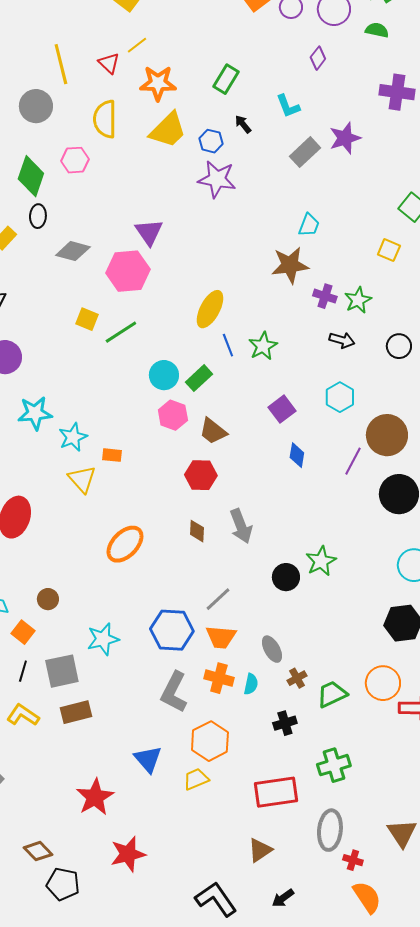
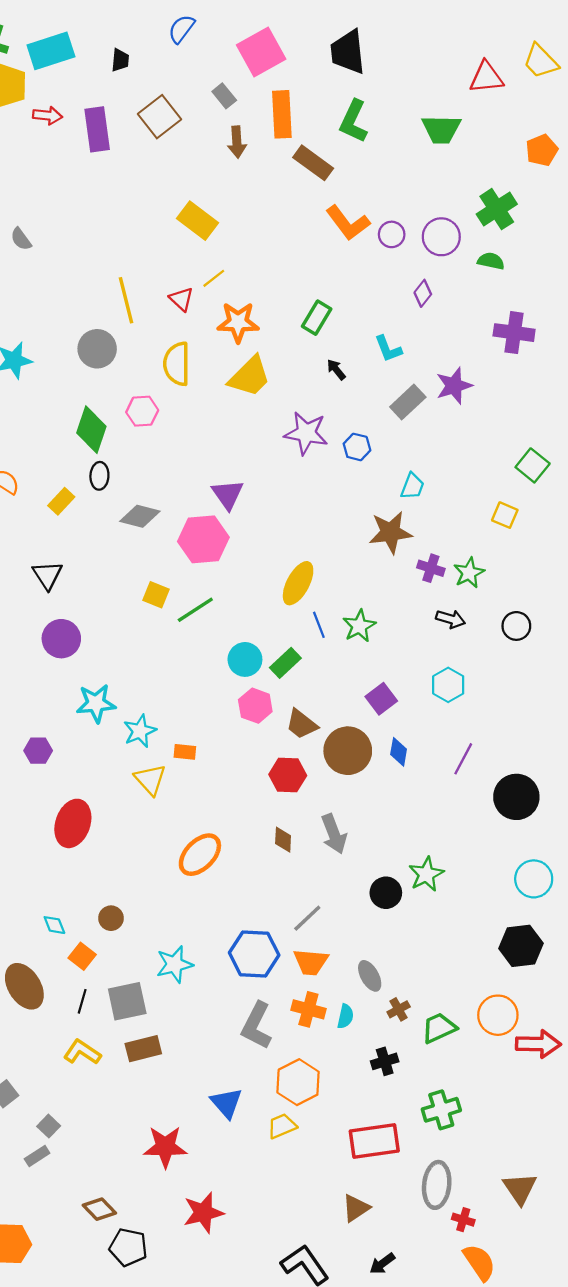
blue hexagon: (211, 141) -> (357, 447), moved
brown circle: (387, 435) -> (348, 751), moved
red star: (95, 797) -> (165, 1147), turned 30

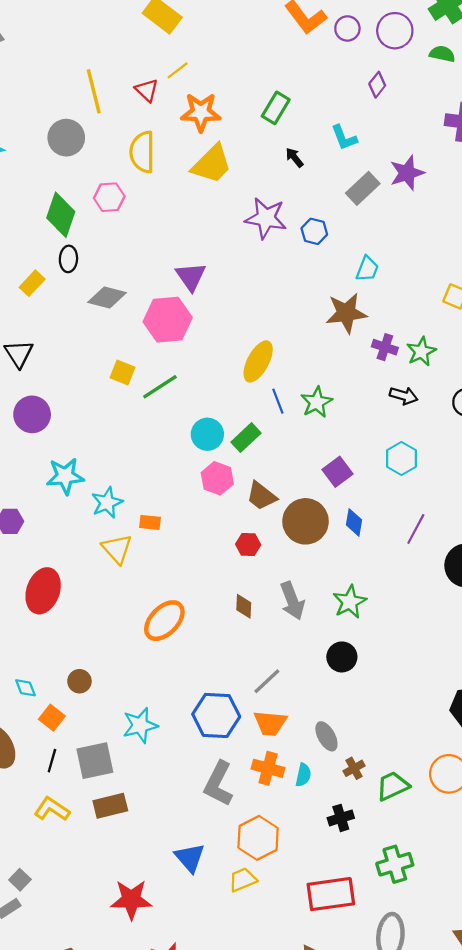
red hexagon: (288, 775) -> (248, 544), size x0.7
green star: (426, 874) -> (350, 602), moved

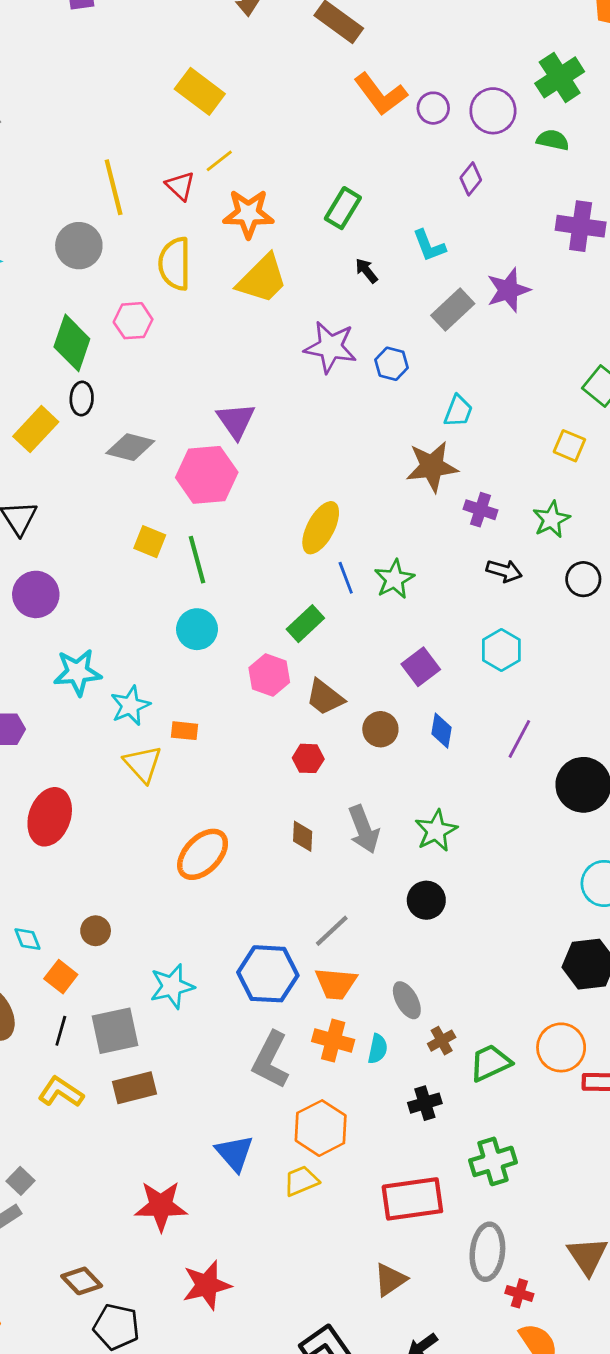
yellow rectangle: (32, 283) -> (36, 429), size x1.4
green star: (421, 352) -> (551, 519), moved
green line: (160, 387) -> (197, 560), turned -72
cyan circle: (207, 434) -> (197, 629), moved
brown circle: (306, 521) -> (380, 729), size x0.6

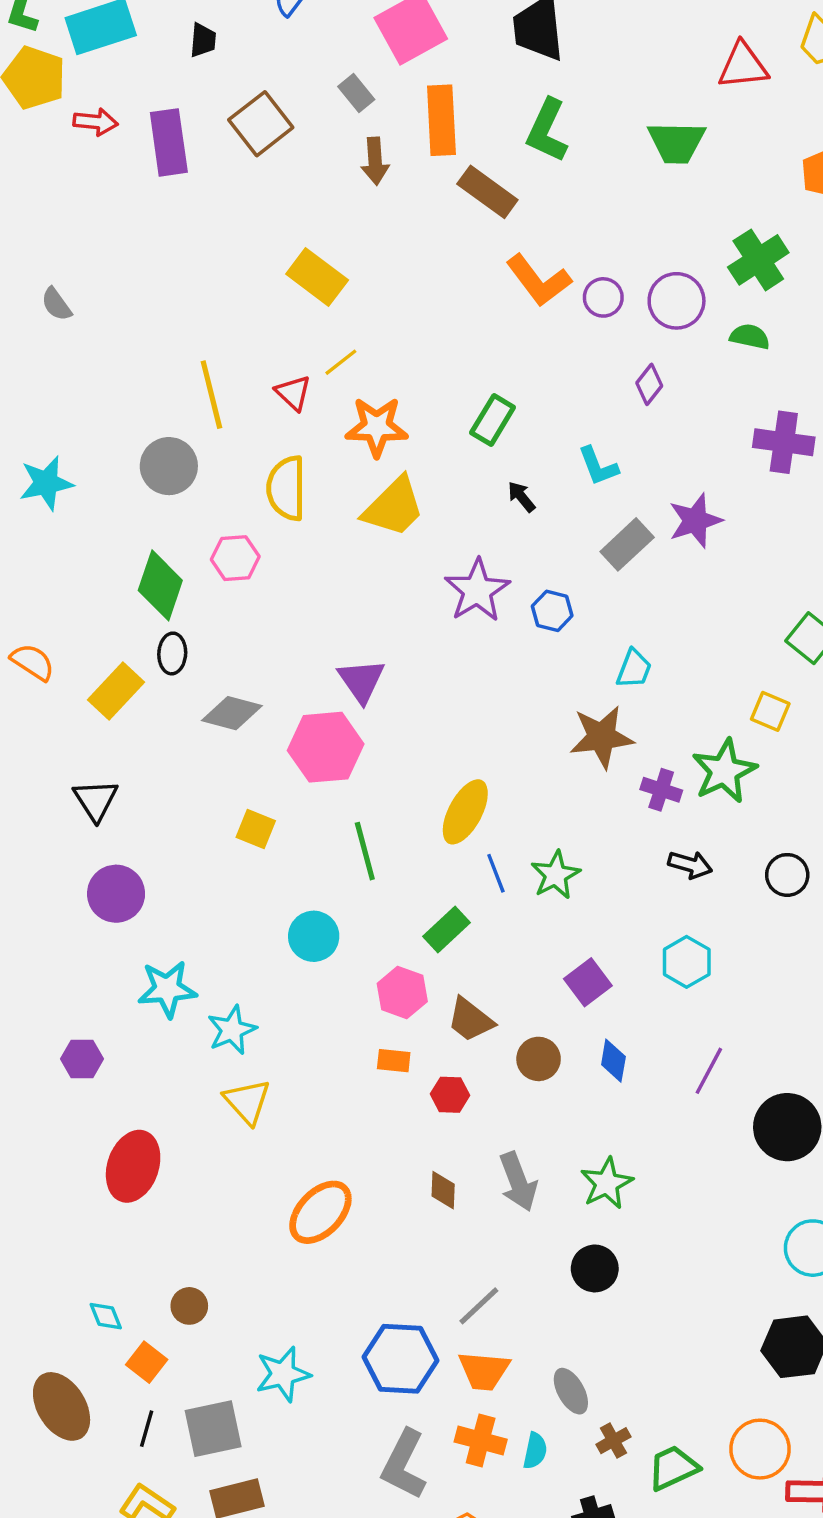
purple star: (330, 347) -> (477, 590), turned 30
green star: (551, 519) -> (724, 771), moved, size x1.4
green line: (197, 560) -> (365, 851), moved
orange rectangle: (184, 731) -> (394, 1061), moved

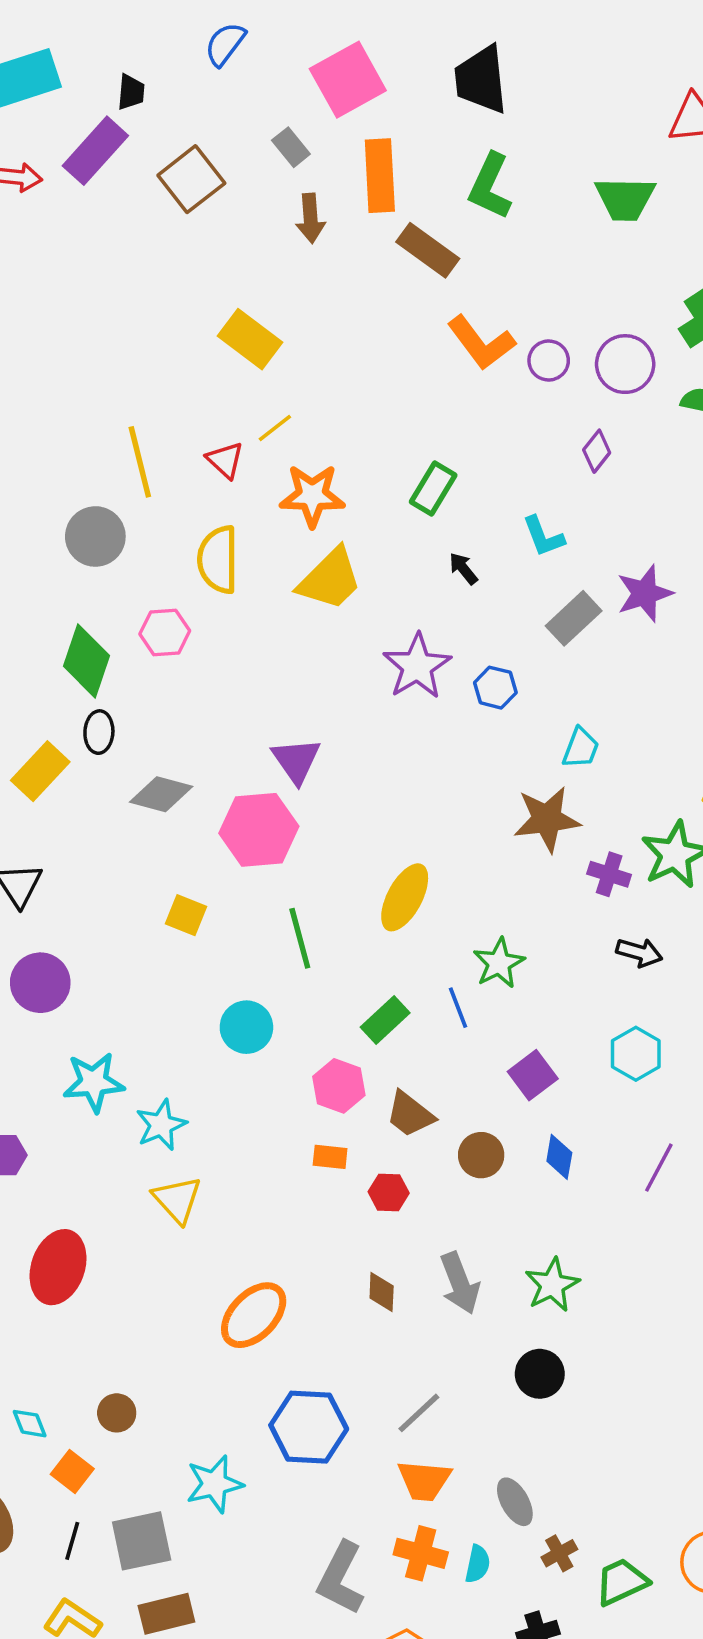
purple rectangle: (169, 142) -> (95, 151), moved, turned 50
blue line: (496, 873) -> (458, 1008), moved
blue hexagon: (401, 1359) -> (309, 1427), moved

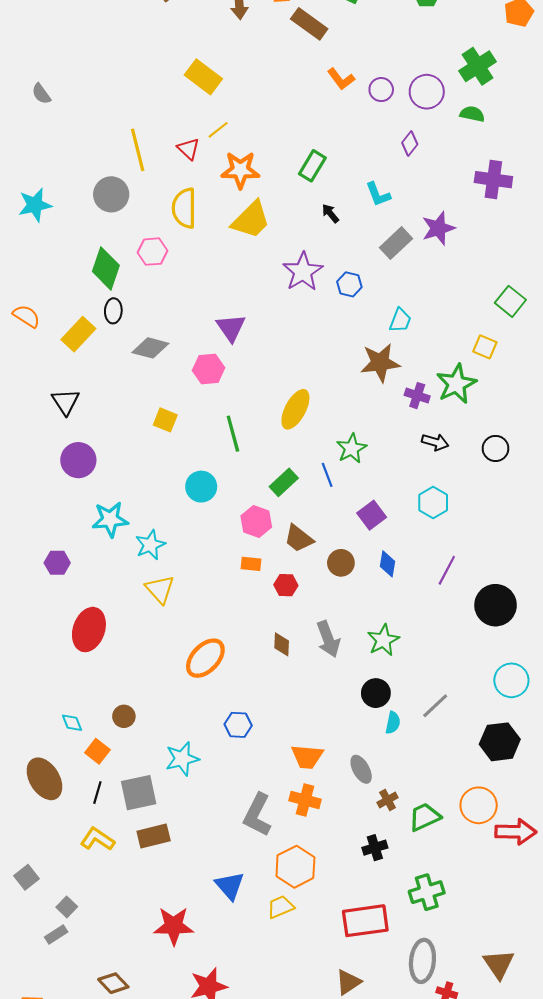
orange L-shape: (481, 343) -> (341, 79), size x0.7
pink hexagon: (259, 830) -> (209, 369), size x0.7
gray line: (419, 1413) -> (435, 706), moved
blue hexagon: (309, 1427) -> (238, 725), size x0.6
cyan semicircle: (478, 1564) -> (393, 723), moved

